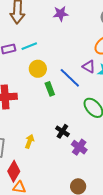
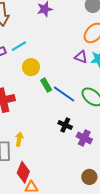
blue line: (70, 78) -> (64, 94), moved
yellow arrow: (29, 141) -> (19, 139), moved

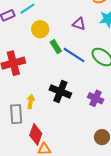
purple triangle: (81, 57) -> (79, 24), moved
black cross: (65, 125) -> (60, 92), moved, size x1.5

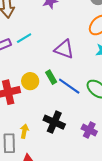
purple triangle: (79, 24) -> (64, 49), moved, size x1.5
yellow circle: (40, 29) -> (30, 81), moved

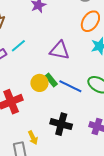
yellow circle: (30, 81) -> (39, 83), moved
yellow arrow: (24, 131) -> (33, 138), turned 152

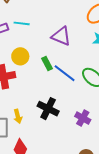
cyan line: (18, 46) -> (22, 23), turned 35
yellow circle: (39, 83) -> (20, 56), moved

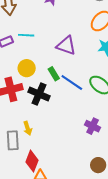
black cross: (48, 109) -> (39, 94), moved

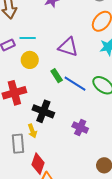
yellow circle: (27, 68) -> (30, 60), moved
black cross: (39, 94) -> (43, 111), moved
purple cross: (93, 126) -> (80, 127), moved

